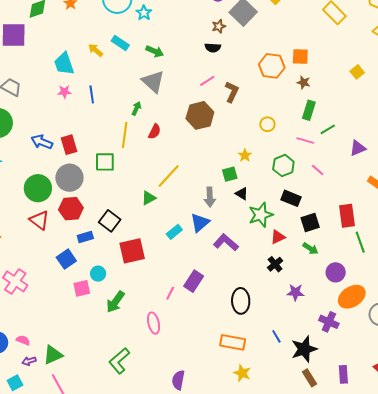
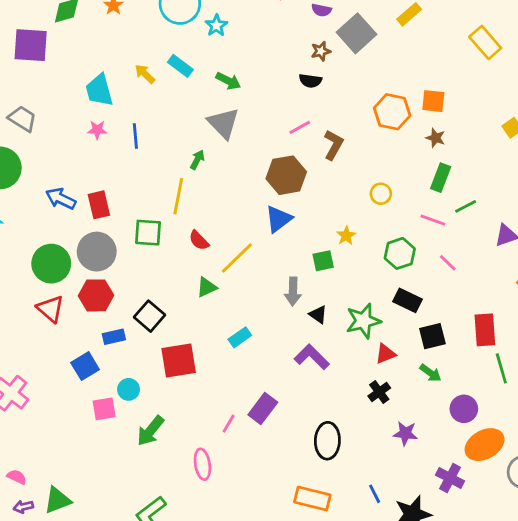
red semicircle: (155, 132) -> (199, 240), moved, turned 105
black triangle: (242, 194) -> (318, 315), moved
blue triangle: (200, 223) -> (278, 219), moved

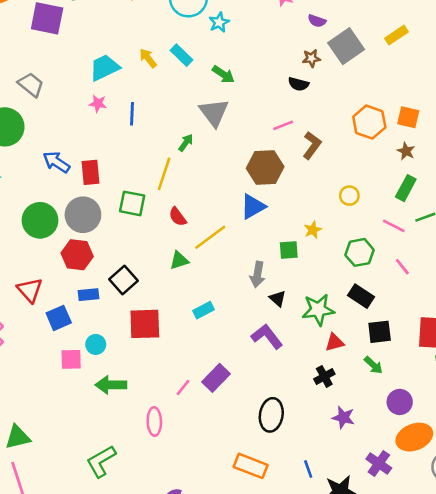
cyan trapezoid: (99, 90) -> (104, 68), turned 72
red triangle: (51, 309) -> (30, 290), moved
green arrow: (151, 431) -> (111, 385), turned 44

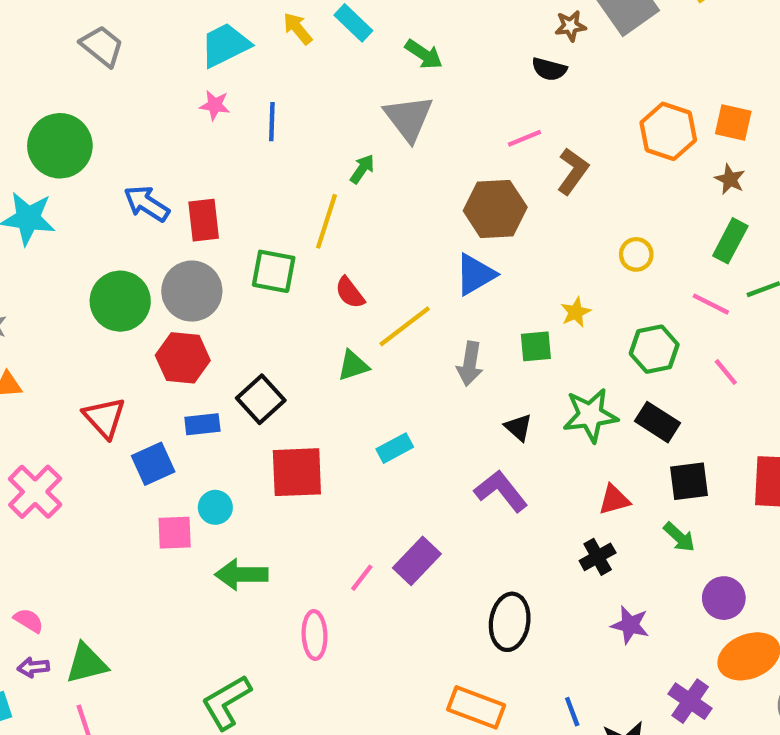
gray trapezoid: (31, 85) -> (102, 46), moved
gray arrow: (257, 274) -> (470, 364), moved
green star: (318, 310) -> (590, 415), moved

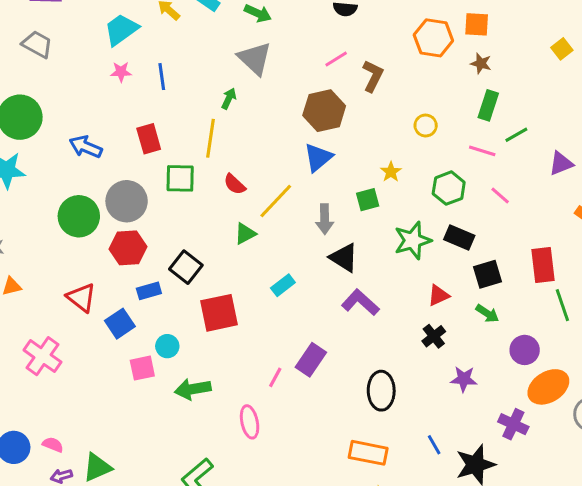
red rectangle: (204, 220) -> (149, 139), moved
black triangle: (518, 427) -> (344, 258), moved, size x1.5

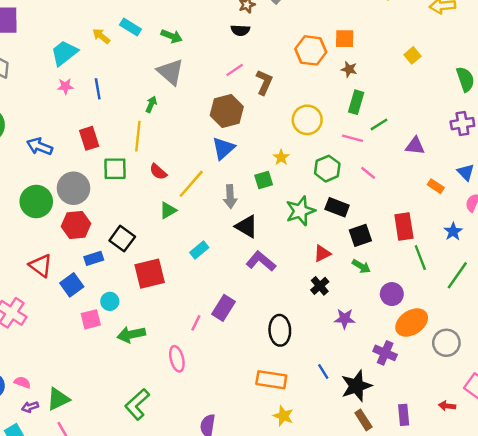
yellow circle: (426, 126) -> (307, 120), size x1.6
purple triangle: (561, 163) -> (415, 146), turned 30

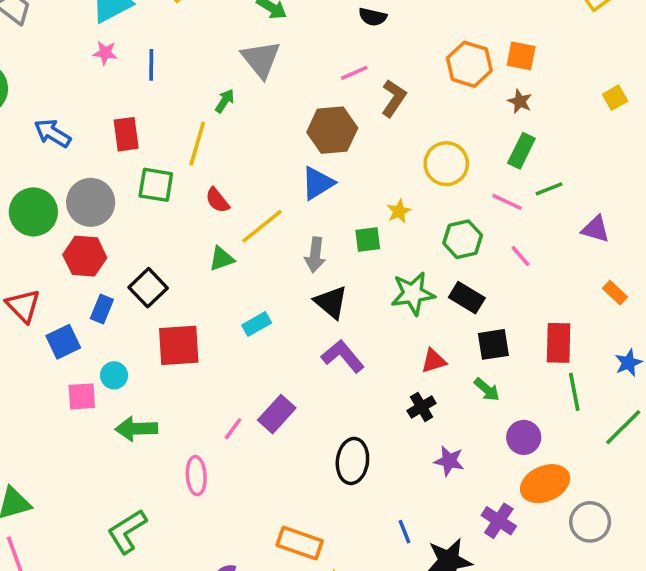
blue rectangle: (94, 258) -> (102, 309), turned -60
orange rectangle: (271, 380) -> (300, 543), moved

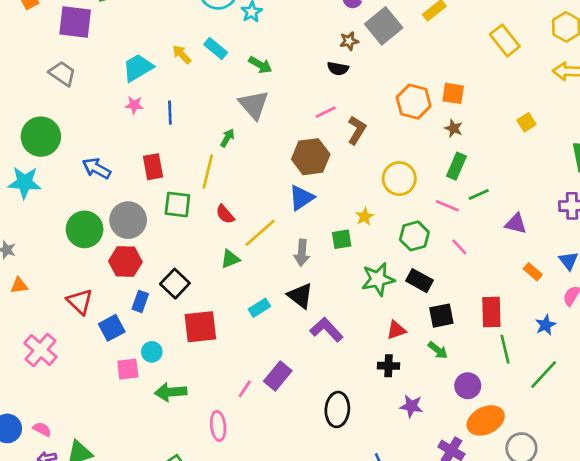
black triangle: (331, 302) -> (300, 296), moved
black cross: (422, 407) -> (388, 366), turned 35

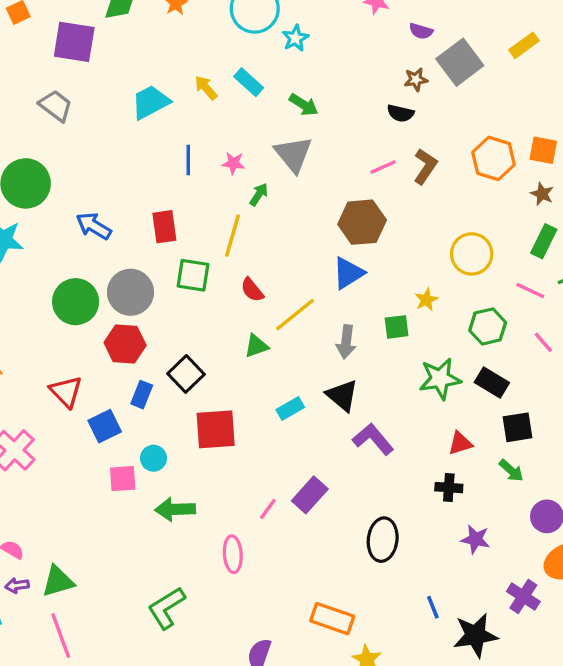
pink star: (134, 105) -> (233, 163), moved
brown L-shape: (357, 130) -> (425, 166), moved

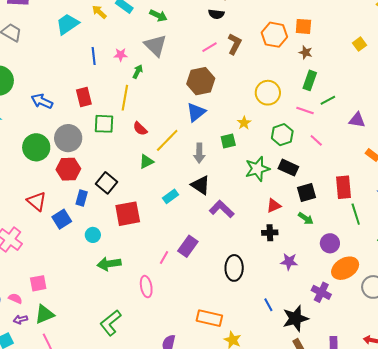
pink square: (123, 479) -> (38, 283), moved

